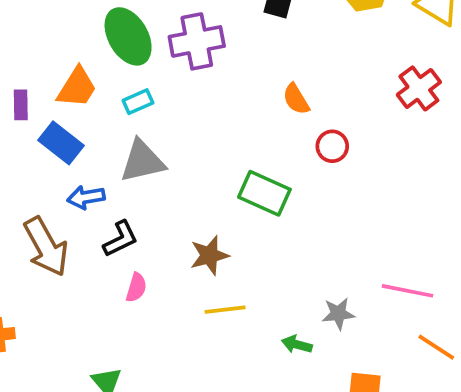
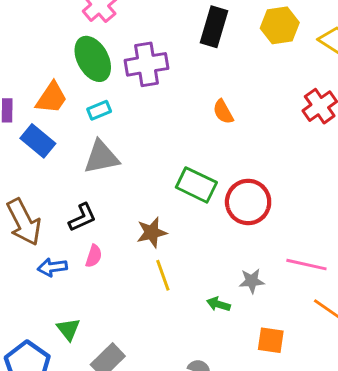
red circle: (332, 146) -> (248, 202), moved, size x1.8
blue arrow: (86, 197) -> (52, 267), moved
yellow line: (225, 310) -> (163, 275), turned 76

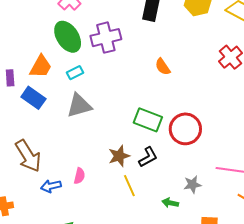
black L-shape: (82, 218) -> (148, 157), moved

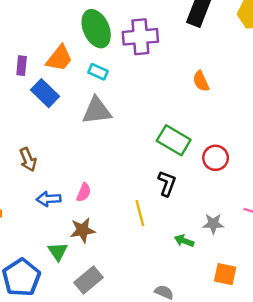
cyan rectangle: (75, 73) -> (98, 72), turned 42
red circle: (185, 129) -> (216, 158), size x0.7
brown arrow: (28, 156) -> (28, 160), size x0.6
brown star: (119, 156) -> (83, 230), moved
black L-shape: (148, 157) -> (167, 183), turned -50

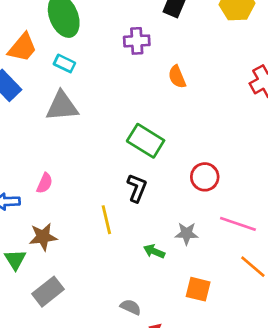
purple cross: (140, 37) -> (137, 41), moved, size x0.7
red circle: (216, 158) -> (205, 177), moved
pink semicircle: (84, 192) -> (45, 183), moved

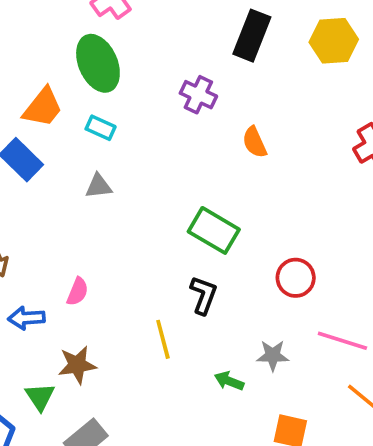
purple cross: (137, 41) -> (198, 95), turned 30
gray triangle: (62, 106) -> (99, 186), size x0.6

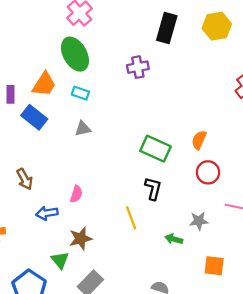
purple cross: (198, 95) -> (138, 67), turned -30
orange semicircle: (255, 142) -> (199, 140), moved, turned 54

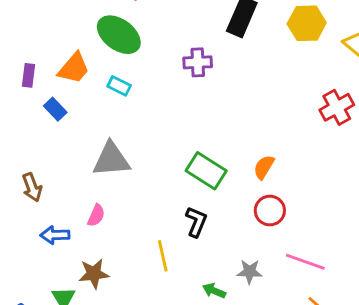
green ellipse: (75, 54) -> (119, 35), turned -32
blue rectangle: (34, 117) -> (55, 109), size x0.7
gray triangle: (83, 129) -> (111, 159), moved, size x1.8

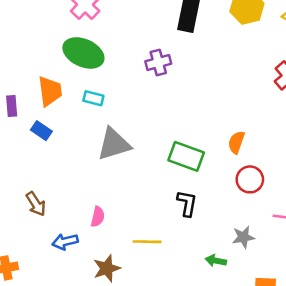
orange trapezoid: (74, 68) -> (50, 91), turned -36
gray triangle: (111, 159) -> (114, 144), moved
yellow line: (163, 256) -> (147, 242), moved, turned -64

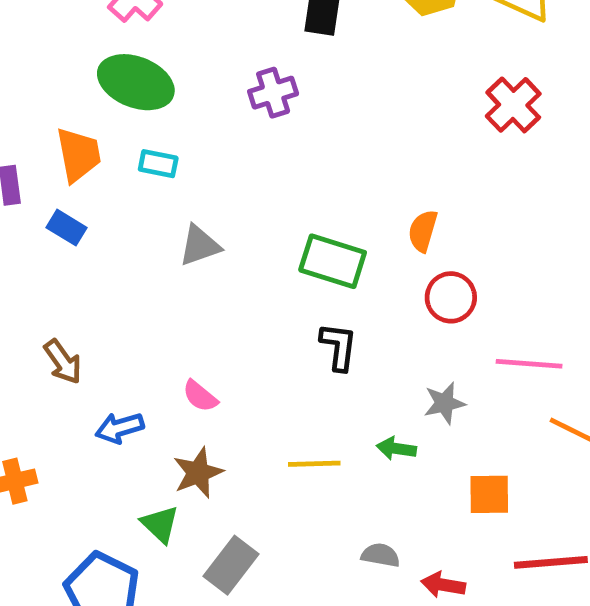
gray triangle: (114, 144) -> (200, 246), size x0.7
pink semicircle: (98, 217) -> (200, 396), moved, turned 120
yellow line: (147, 242) -> (314, 464), moved

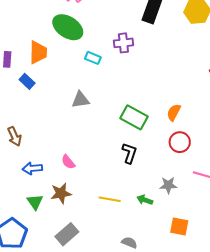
cyan rectangle: (158, 164) -> (93, 58), moved
green triangle: (160, 524) -> (35, 202), moved

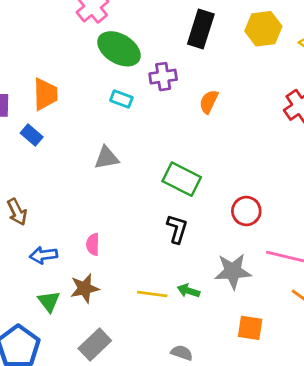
green ellipse: (68, 27) -> (119, 49), moved
orange semicircle: (174, 112) -> (209, 102), moved
pink semicircle: (68, 162) -> (93, 244), turned 42
gray star: (168, 185) -> (233, 271), size x1.5
green arrow: (145, 200) -> (189, 291), moved

